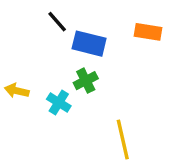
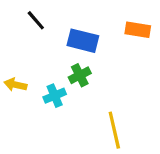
black line: (57, 22) -> (36, 20), moved
cyan cross: (59, 102) -> (55, 96), turned 35

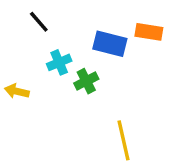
blue rectangle: (83, 41) -> (110, 44), moved
cyan cross: (55, 96) -> (59, 62), moved

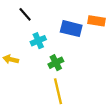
green cross: (86, 81) -> (56, 63), moved
yellow line: (124, 140) -> (58, 91), moved

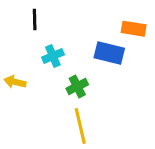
black line: (25, 14) -> (35, 20), turned 40
blue rectangle: (71, 29) -> (109, 53), moved

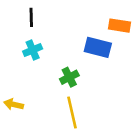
cyan cross: (53, 56) -> (33, 50), moved
yellow arrow: (15, 82) -> (14, 104), moved

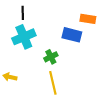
cyan cross: (33, 50) -> (24, 37), size x1.6

